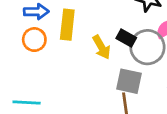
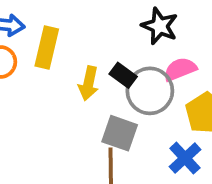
yellow arrow: (101, 47) -> (89, 83), turned 35

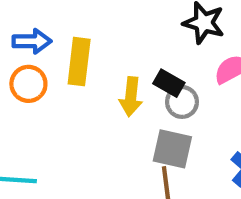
gray circle: (150, 91) -> (182, 102), moved, size x0.6

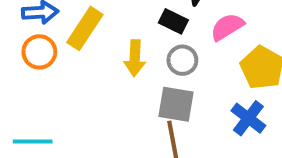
yellow rectangle: (79, 62) -> (85, 28), turned 30
black rectangle: (169, 83) -> (173, 21), moved

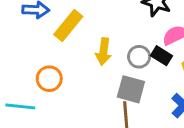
black rectangle: (173, 21) -> (161, 56), moved
orange circle: (39, 52) -> (49, 79), moved

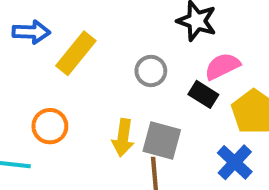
yellow arrow: (103, 52) -> (123, 138), moved
gray circle: (139, 57) -> (151, 71), moved

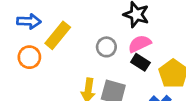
pink semicircle: (222, 66) -> (140, 44), moved
orange circle: (50, 126) -> (29, 57), moved

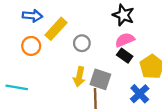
gray circle: (106, 47) -> (82, 43), moved

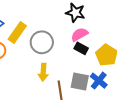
gray circle: (82, 43) -> (42, 42), size x1.5
gray square: (100, 79) -> (80, 81), moved

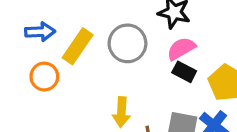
gray circle: (42, 42) -> (127, 43), moved

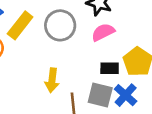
black rectangle: (184, 72) -> (110, 68), moved, turned -30

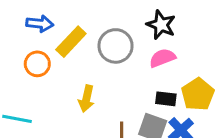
yellow arrow: (52, 80) -> (86, 99), moved

